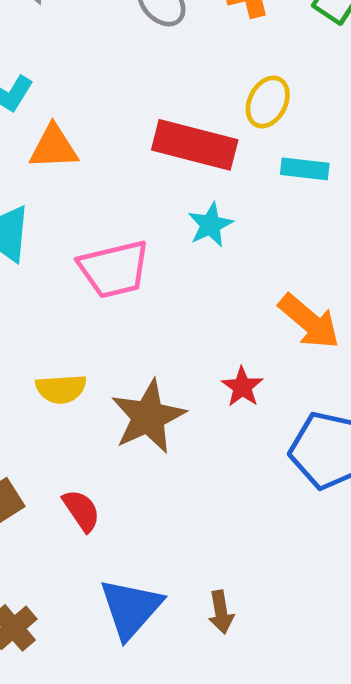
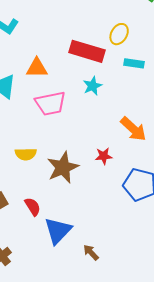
orange triangle: (54, 147) -> (37, 68), moved
red star: (242, 387) -> (104, 156), turned 30
blue triangle: (131, 608) -> (58, 231), moved
brown arrow: (221, 612) -> (91, 252), turned 144

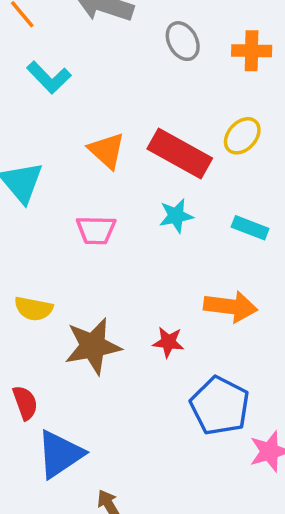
cyan rectangle: (134, 63) -> (250, 228), moved
orange triangle: (37, 68) -> (107, 151), moved, turned 30
pink trapezoid: (50, 103) -> (96, 230), size x0.7
orange arrow: (133, 129) -> (231, 307), turned -48

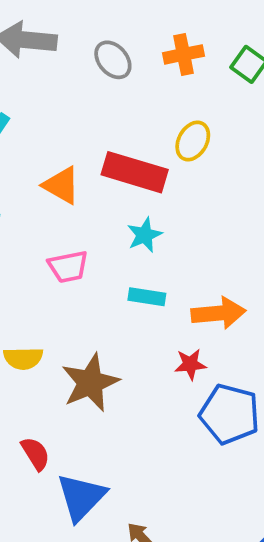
cyan rectangle: (250, 228) -> (147, 297), moved
red star: (168, 342) -> (190, 364), moved

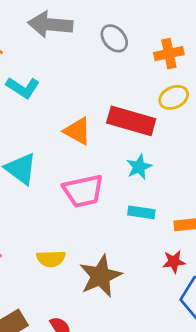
orange cross: (184, 54) -> (169, 54), moved
yellow ellipse: (193, 141) -> (174, 97), turned 36
pink trapezoid: (68, 267) -> (83, 191), size x1.4

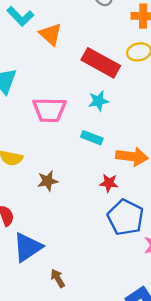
orange triangle: (77, 131) -> (51, 34), moved
brown star: (100, 276) -> (48, 181), size x0.6

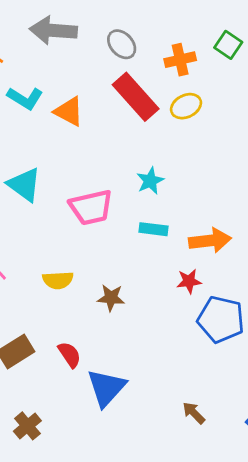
red rectangle: (101, 63) -> (136, 97), moved, turned 33
brown star: (48, 181) -> (111, 298), turned 30
brown arrow: (58, 278) -> (194, 413), moved

